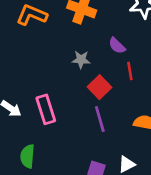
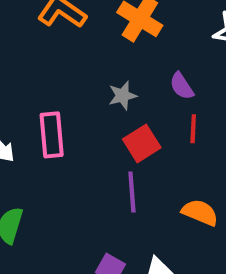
gray star: (81, 60) -> (123, 96), turned -30
pink rectangle: (46, 109) -> (52, 135), moved

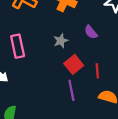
red line: (193, 129) -> (97, 71), moved
pink rectangle: (52, 135) -> (18, 46), moved

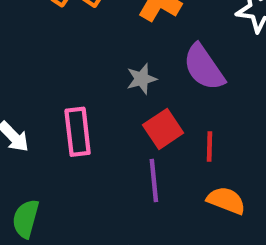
purple semicircle: (91, 32) -> (204, 67), size x1.6
pink rectangle: (18, 46) -> (78, 132), moved

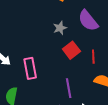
pink rectangle: (78, 132) -> (30, 68), moved
purple line: (154, 181) -> (69, 88), moved

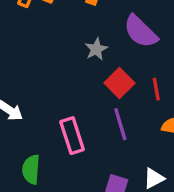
pink rectangle: (30, 68) -> (72, 136), moved
purple line: (69, 88) -> (120, 124), moved

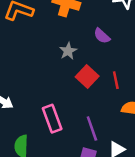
purple semicircle: (141, 31) -> (102, 36), size x0.6
purple line: (120, 124) -> (92, 128), moved

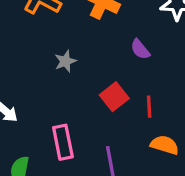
gray star: (68, 51) -> (65, 61), moved

